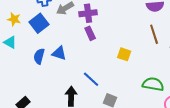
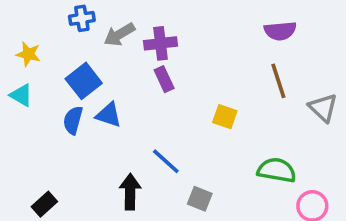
blue square: (39, 23) -> (84, 81), moved

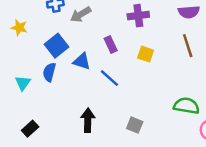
purple cross: (160, 43) -> (138, 16), moved
cyan triangle: (21, 95) -> (23, 83), moved, turned 35
blue triangle: (109, 115) -> (82, 61), moved
yellow square: (225, 117) -> (146, 54), moved
blue line: (166, 161) -> (109, 78), moved

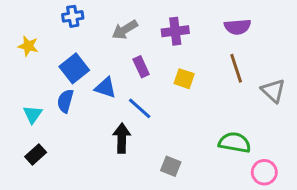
gray arrow: (81, 14) -> (125, 30), moved
black arrow: (88, 120) -> (122, 138), moved
black rectangle: (30, 129) -> (36, 154), moved

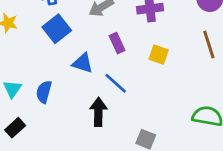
blue square: (74, 68) -> (57, 29), moved
blue semicircle: (65, 101) -> (44, 92), moved

